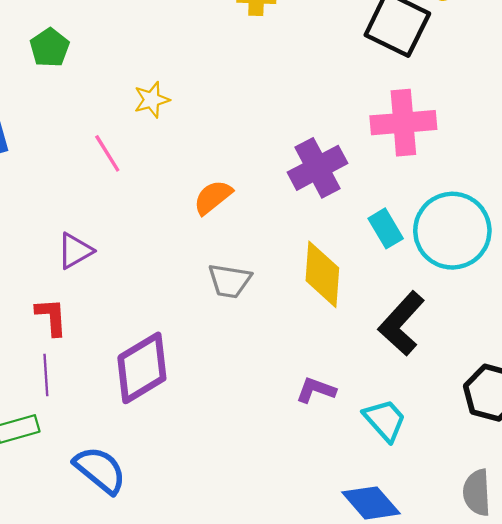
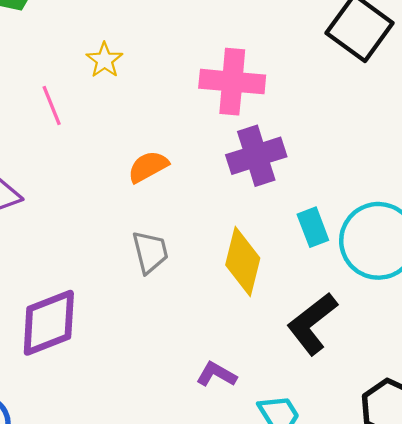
yellow star: (152, 100) -> (104, 60), turned -30
pink cross: (403, 123) -> (232, 82), moved
gray trapezoid: (230, 281) -> (150, 252), turned -123

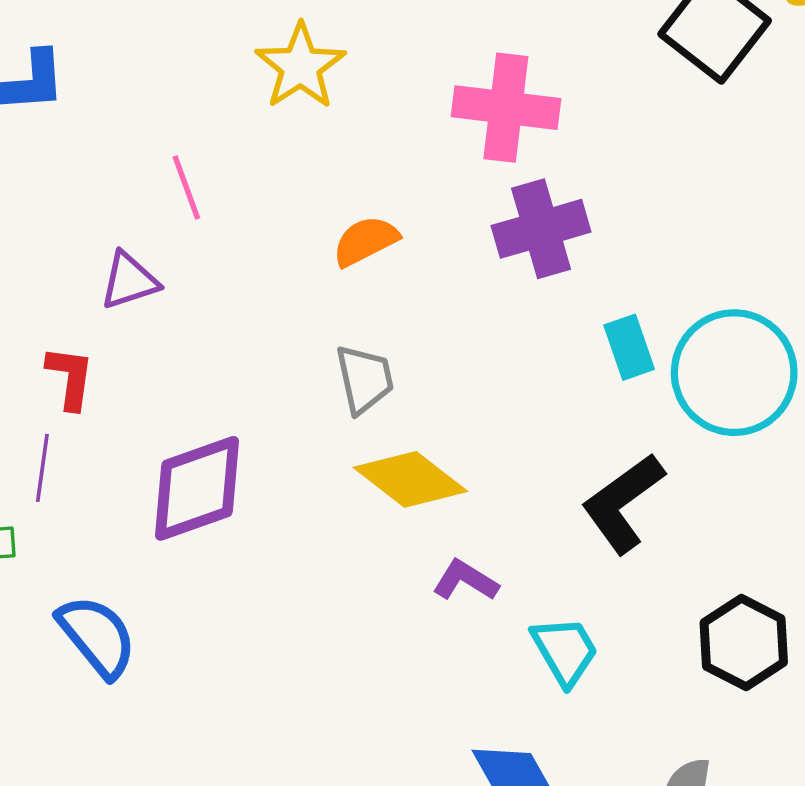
yellow star: (104, 60) -> (300, 66), size x1.5
pink line: (52, 105) -> (186, 187), moved
yellow diamond: (243, 262) -> (410, 479), moved, turned -68

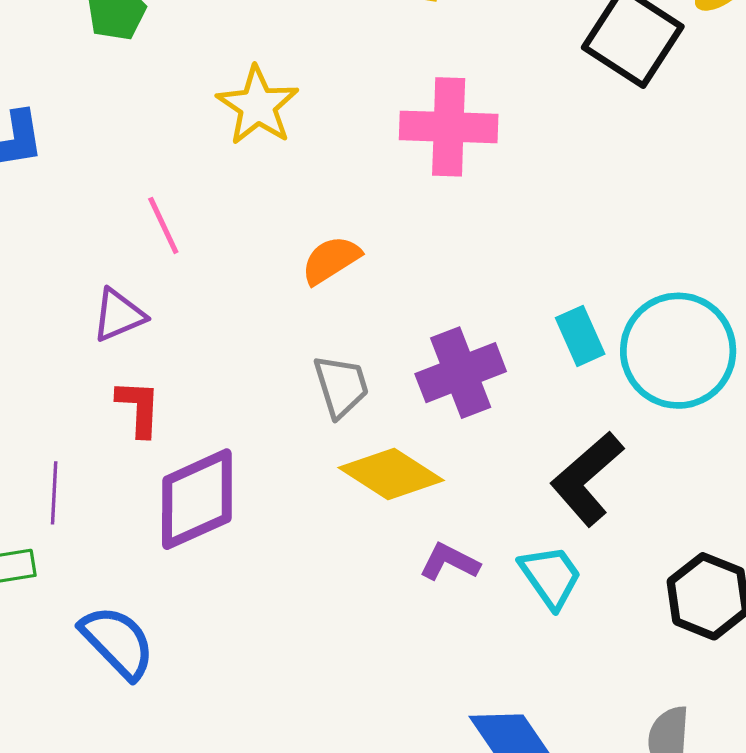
purple cross: (541, 229) -> (461, 373), moved
red L-shape: (70, 378) -> (139, 408), moved
cyan trapezoid: (565, 651) -> (551, 577), moved

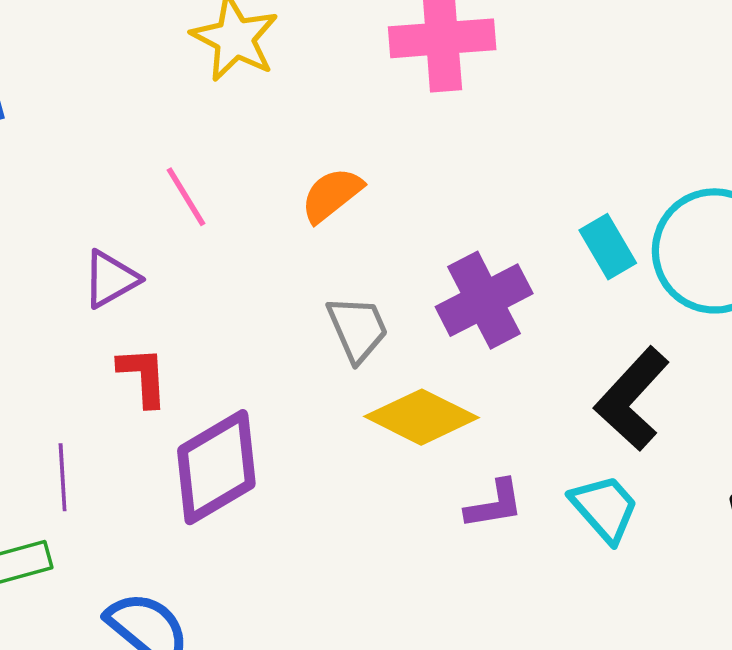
pink line: (163, 225) -> (186, 197), moved
purple L-shape: (449, 562) -> (494, 504), turned 150

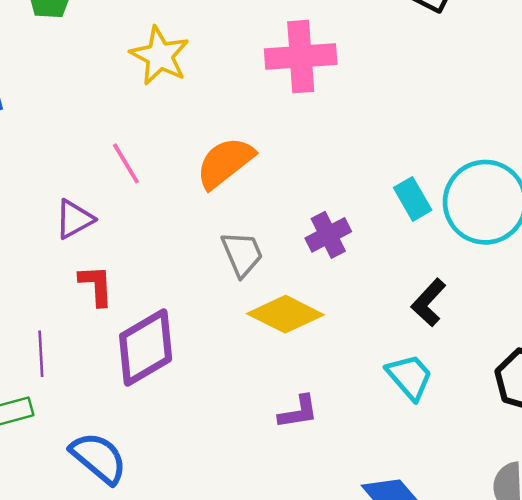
orange semicircle: (332, 195) -> (225, 163), size x1.4
purple cross: (484, 300) -> (328, 235), size x0.7
black L-shape: (632, 399) -> (429, 303), size x0.7
purple L-shape: (494, 504) -> (298, 412), moved

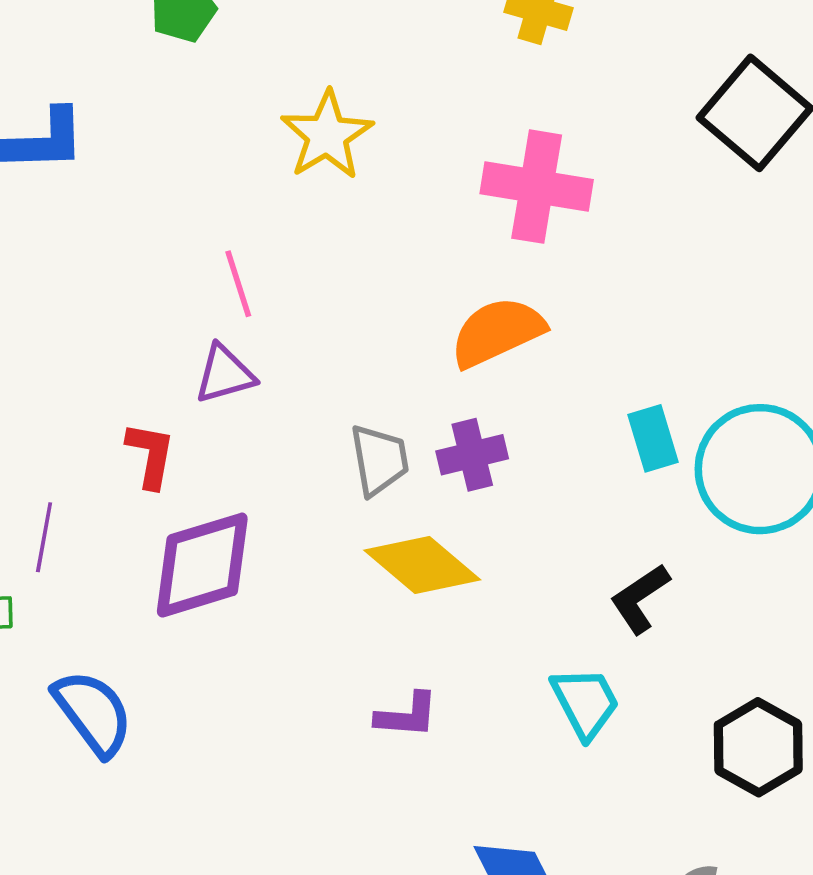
orange semicircle: (225, 163) -> (497, 332), moved
purple triangle: (74, 219) -> (225, 374), moved
purple cross: (328, 235) -> (472, 455), moved

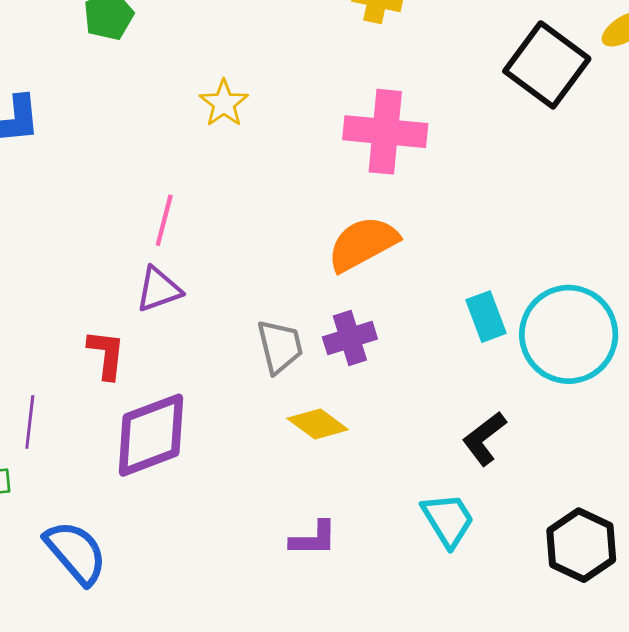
yellow star: (327, 135) -> (224, 103), size x0.7
pink line: (238, 284) -> (164, 220), turned 36
yellow diamond: (422, 565) -> (318, 424), size x0.7

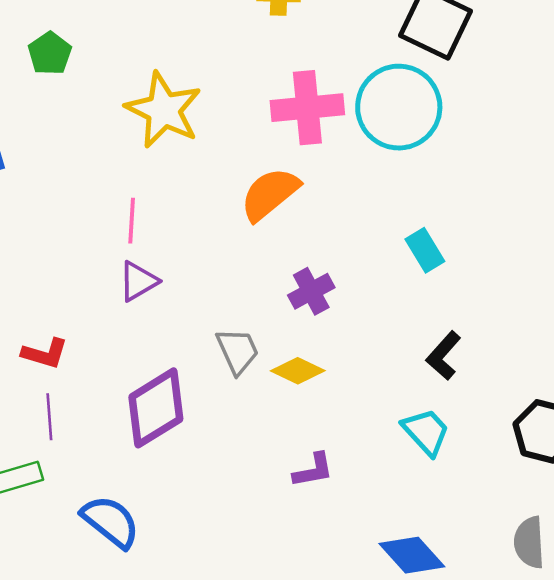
yellow star: (224, 103) -> (164, 110), size x1.8
orange semicircle: (363, 244) -> (270, 194), moved
cyan circle: (569, 334) -> (399, 107), moved
gray trapezoid: (280, 347) -> (238, 351), moved
red L-shape: (106, 354) -> (45, 353), moved, turned 111

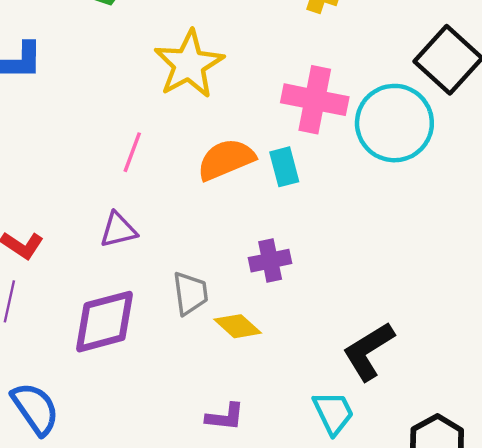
orange semicircle: (270, 194) -> (226, 160), moved
cyan rectangle: (425, 250) -> (284, 167), moved
purple triangle: (138, 281) -> (118, 230), moved
black L-shape: (444, 356) -> (369, 351), size x1.4

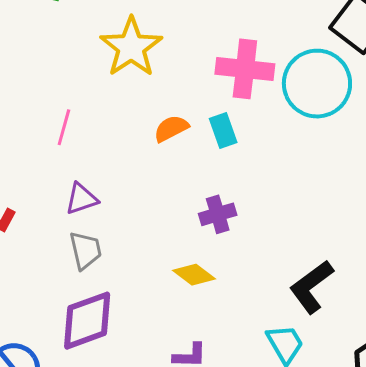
pink line: (132, 152) -> (64, 127), moved
orange semicircle: (226, 160) -> (171, 128), size x0.7
gray trapezoid: (190, 293) -> (86, 250), moved
purple diamond: (104, 322) -> (87, 321), moved

